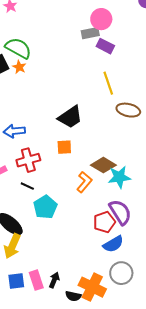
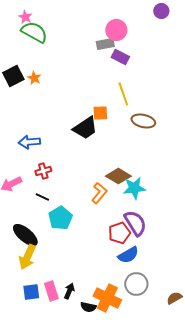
green semicircle: (18, 48) -> (34, 32), moved
orange square: (64, 147) -> (100, 113), moved
red cross: (28, 160) -> (43, 171), size x0.7

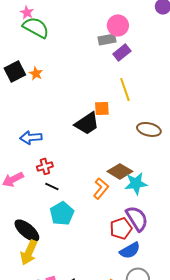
purple rectangle: (120, 57) -> (122, 52), turned -66
brown ellipse: (143, 121) -> (149, 129), moved
black line: (42, 197) -> (52, 186), moved

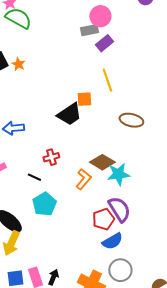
red cross: (45, 166) -> (51, 157), moved

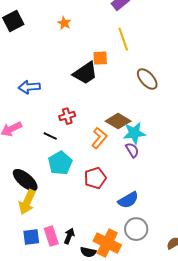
orange star: (18, 64) -> (64, 23), moved
brown ellipse: (131, 120) -> (147, 79), turned 35
purple semicircle: (119, 209) -> (132, 150), moved, size x0.6
red pentagon: (103, 219) -> (95, 178), moved

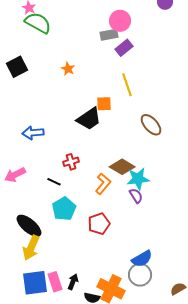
blue semicircle: (128, 200) -> (142, 259), moved
blue square: (31, 237) -> (35, 283), size x1.5

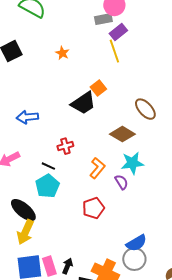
yellow line: (127, 85) -> (114, 51), moved
orange square: (104, 104) -> (98, 88), turned -35
brown diamond: (122, 167) -> (122, 134), moved
purple semicircle: (136, 196) -> (121, 182), moved
cyan pentagon: (64, 209) -> (47, 186), moved

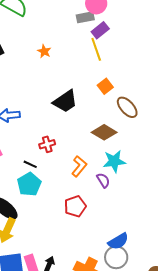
orange square: (98, 88) -> (105, 86), moved

